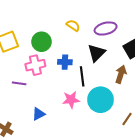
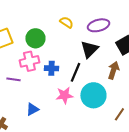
blue cross: (65, 62) -> (51, 68), moved
black line: (82, 76) -> (75, 72), turned 30

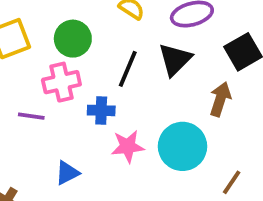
blue cross: (51, 68) -> (101, 110), moved
black line: (75, 72) -> (128, 69), moved

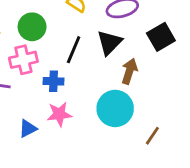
brown arrow: (220, 99) -> (129, 71), moved
pink star: (128, 146) -> (59, 114), moved

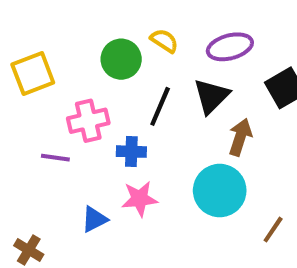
green circle: (32, 27) -> (121, 59), moved

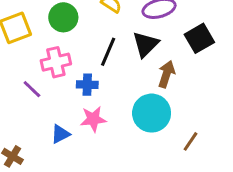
green circle: (121, 59) -> (63, 17), moved
purple line: (55, 158) -> (32, 89), turned 36

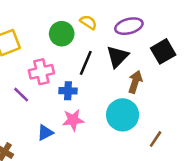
green circle: (63, 17) -> (62, 34), moved

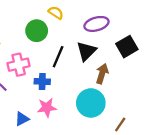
yellow semicircle: (88, 22) -> (56, 13), moved

